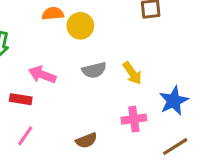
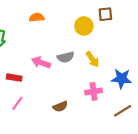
yellow circle: (80, 26) -> (84, 26), moved
pink arrow: (42, 75) -> (41, 62), moved
blue star: (174, 101) -> (121, 79), turned 30

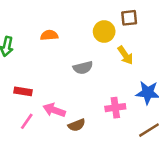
orange semicircle: (37, 17) -> (49, 35), moved
yellow arrow: (92, 59) -> (125, 55), moved
pink arrow: (41, 62) -> (54, 110), moved

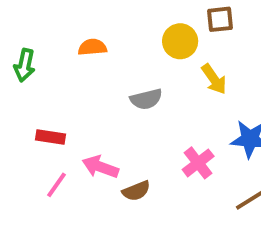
pink cross: (115, 108) -> (198, 163), turned -30

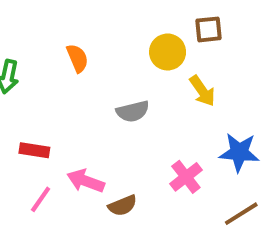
orange semicircle: (92, 47) -> (77, 58), turned 72

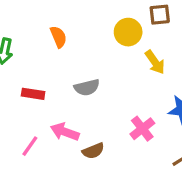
gray semicircle: (133, 111) -> (87, 87), moved
red rectangle: (34, 150) -> (33, 94), moved

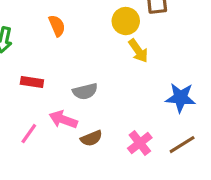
yellow arrow: (155, 62) -> (138, 51), moved
gray semicircle: (87, 87) -> (85, 91), moved
pink cross: (142, 129) -> (140, 143), moved

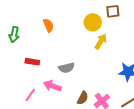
yellow arrow: (138, 51) -> (101, 42), turned -112
brown semicircle: (91, 138) -> (83, 98), moved, turned -40

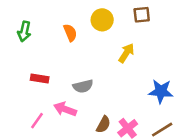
yellow circle: (93, 22) -> (102, 20), moved
orange semicircle: (48, 25) -> (70, 33), moved
green arrow: (14, 34) -> (24, 31), moved

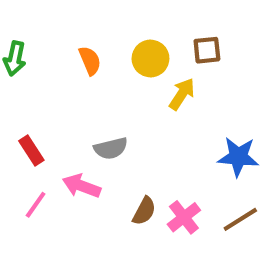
brown square: (142, 15) -> (207, 50), moved
yellow circle: (102, 20) -> (150, 59), moved
red rectangle: (40, 79) -> (31, 150), moved, turned 48

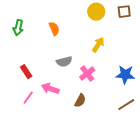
brown square: (207, 50) -> (124, 12), moved
yellow circle: (150, 59) -> (96, 12), moved
gray semicircle: (111, 148) -> (64, 62), moved
pink cross: (184, 217) -> (87, 74), moved

